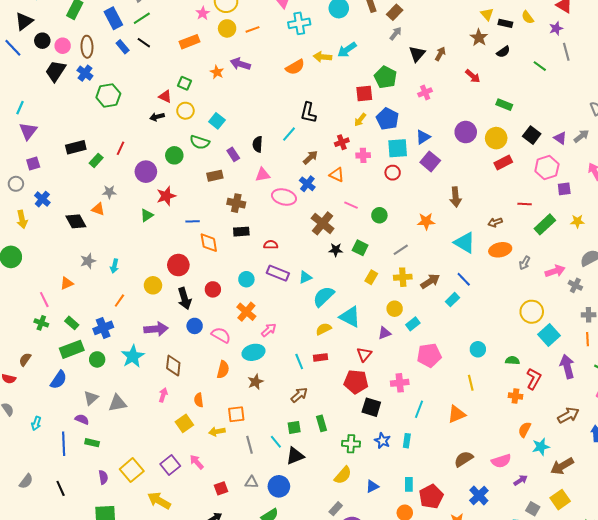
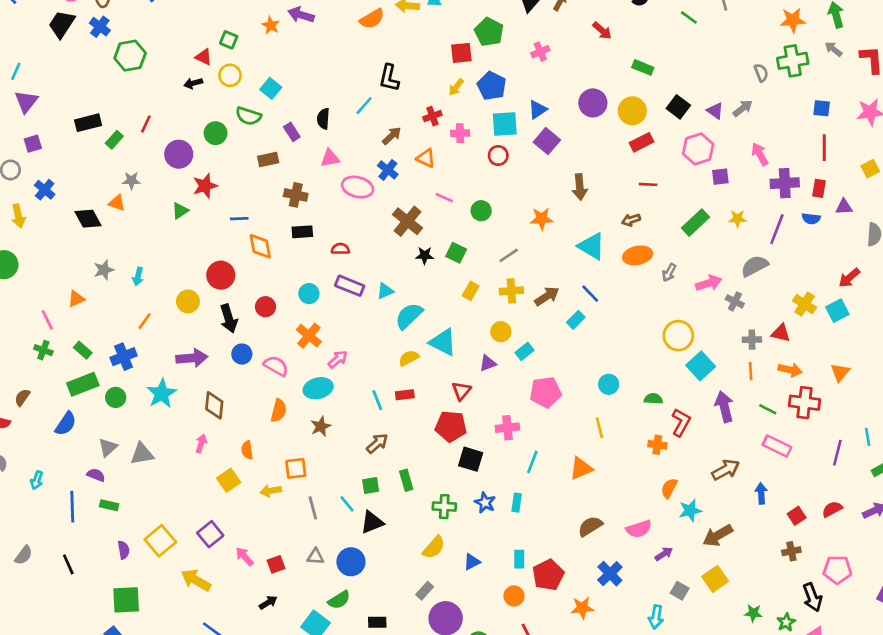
red line: (525, 204) -> (648, 184), moved
pink arrow: (197, 462) -> (244, 556), moved

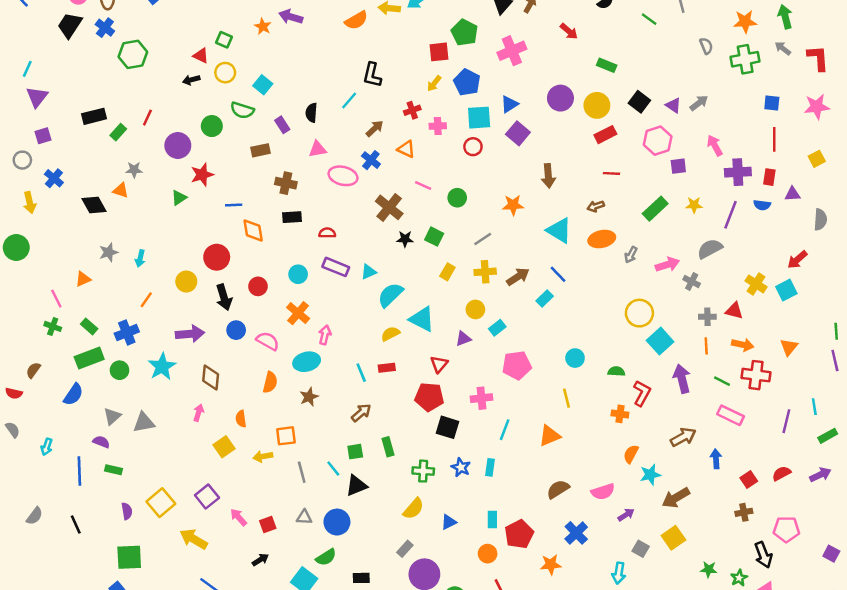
pink cross: (540, 52) -> (512, 51), size x1.6
gray semicircle: (761, 73) -> (706, 46), moved
pink arrow: (338, 359) -> (325, 335), turned -36

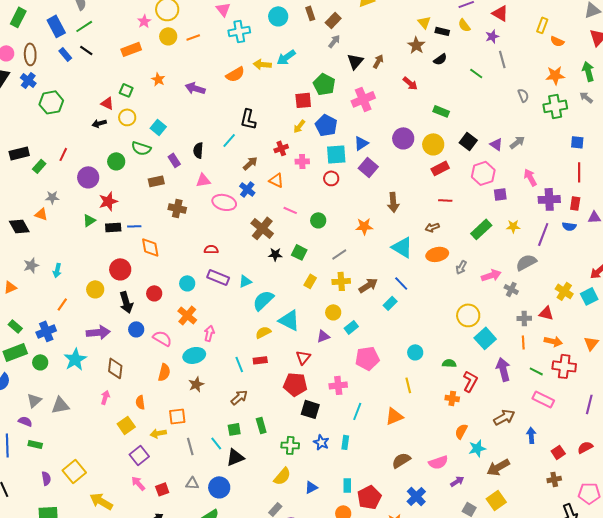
purple arrow: (291, 17) -> (195, 88), moved
black rectangle: (292, 217) -> (113, 227), moved
purple square: (207, 497) -> (139, 455), moved

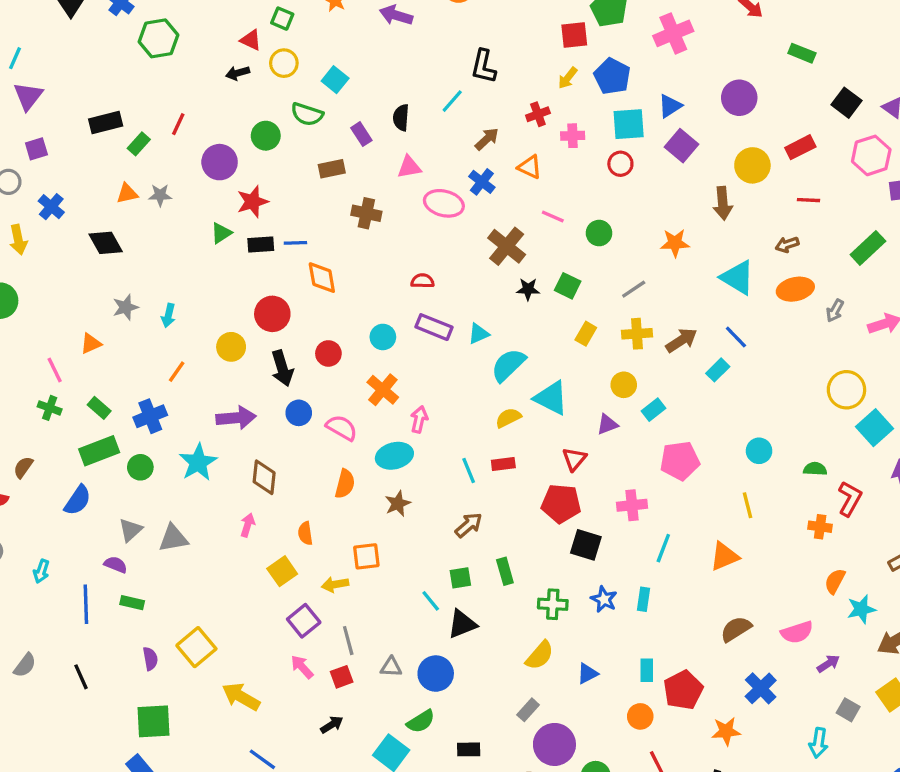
yellow circle: (433, 144) -> (752, 165), moved
orange triangle: (41, 214) -> (127, 193), moved, turned -32
gray line: (190, 446) -> (348, 641), moved

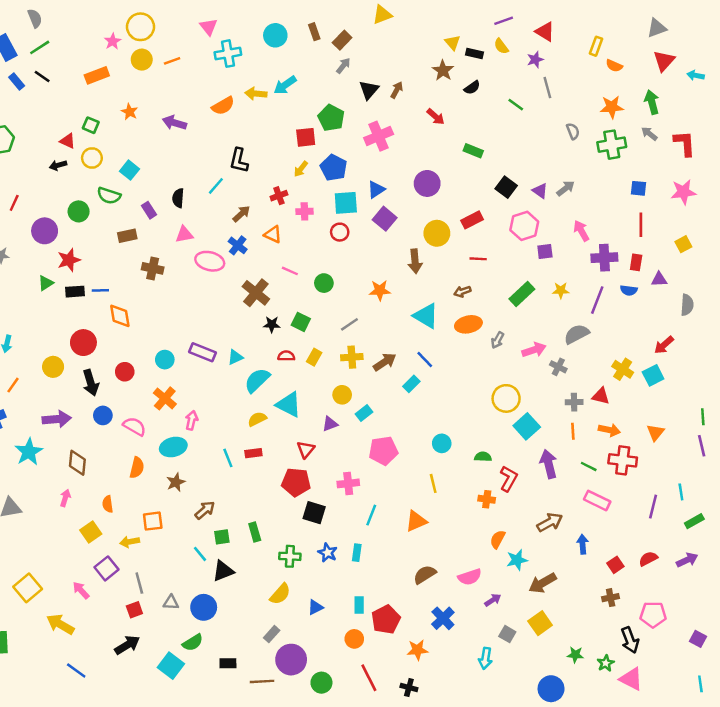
red semicircle: (422, 281) -> (286, 356), moved
brown arrow: (469, 525) -> (205, 510), moved
pink arrow: (302, 667) -> (81, 590), moved
black arrow: (332, 725) -> (127, 645), size x1.5

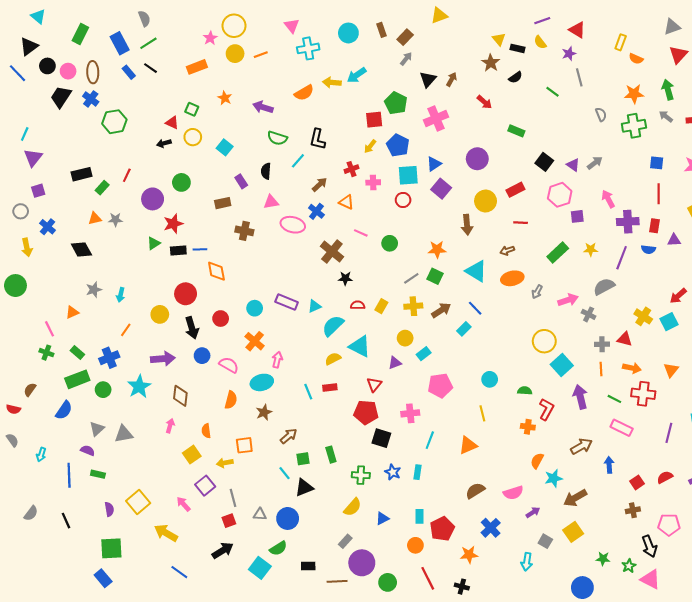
green semicircle: (109, 196) -> (277, 138), moved
green square: (301, 322) -> (435, 276), moved

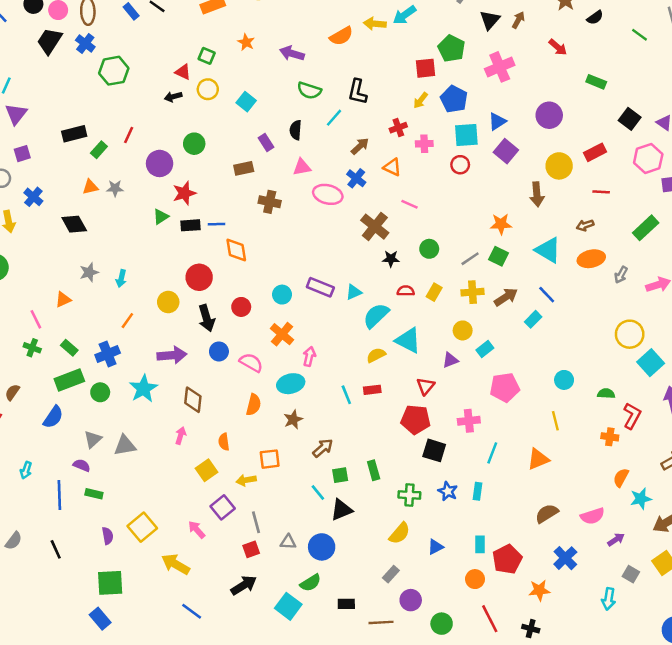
green circle: (390, 243) -> (429, 249), moved
purple circle: (362, 563) -> (411, 600), size x0.7

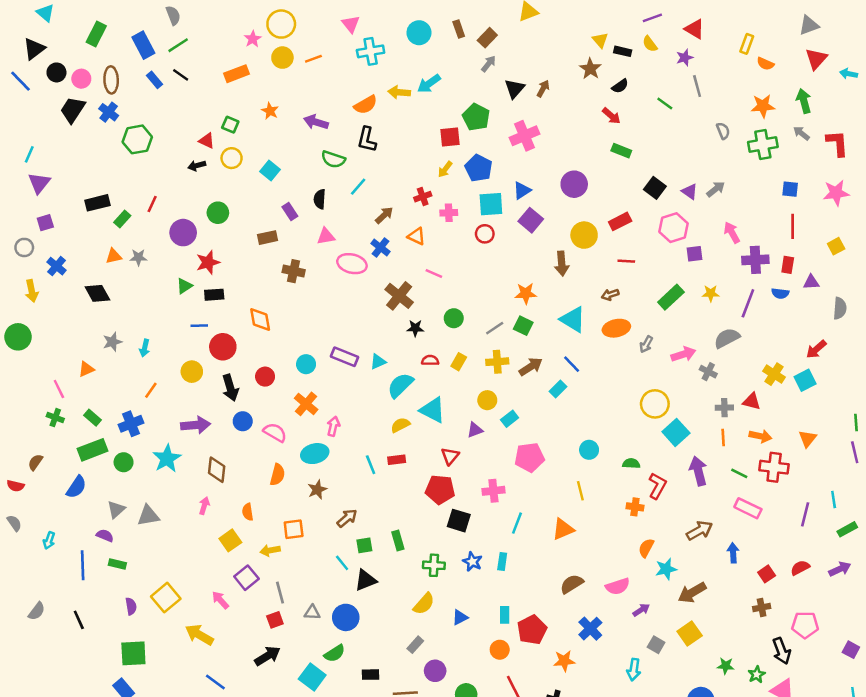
red arrow: (558, 47) -> (611, 116), moved
black L-shape: (357, 92) -> (367, 139), moved
blue line: (216, 224) -> (199, 326), moved

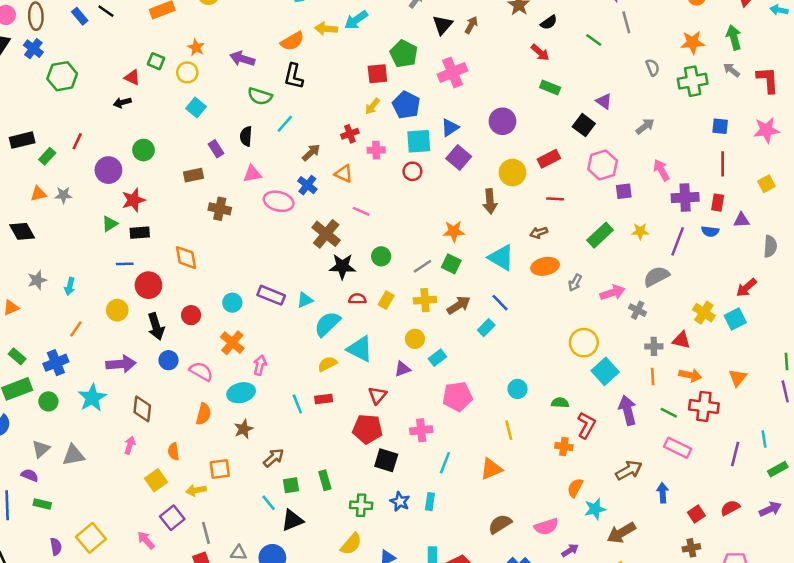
yellow circle: (232, 158) -> (187, 72), moved
purple triangle: (690, 192) -> (604, 101), moved
black star: (415, 328) -> (342, 266), size x1.5

